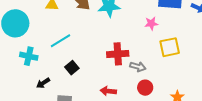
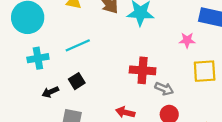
cyan cross: (29, 56) -> (38, 58), turned -30
black square: (72, 68) -> (77, 81), moved

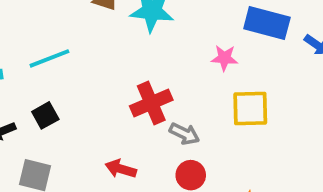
red cross: (143, 70) -> (151, 103), turned -30

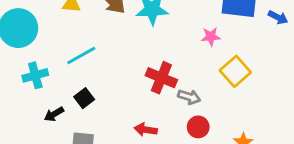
red cross: (151, 103) -> (161, 78), turned -36
yellow square: (250, 109) -> (235, 71), turned -32

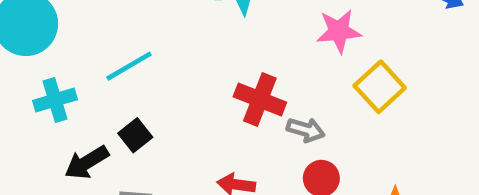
pink star: (211, 37) -> (339, 31), size x1.4
black arrow: (54, 114) -> (87, 162), size x1.4

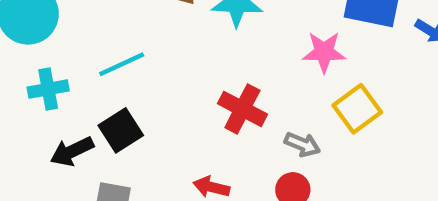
gray arrow: (306, 130) -> (302, 144), moved
black square: (135, 135) -> (121, 130), size x1.4

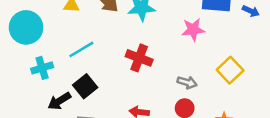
red cross: (242, 109) -> (139, 58), moved
yellow square: (357, 109) -> (230, 70), moved

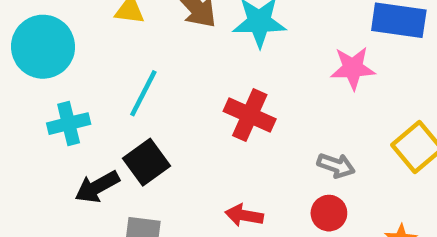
cyan line: (81, 49) -> (143, 93), turned -35

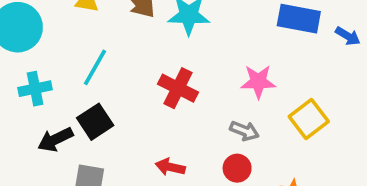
pink star: (353, 68) -> (258, 82), moved

